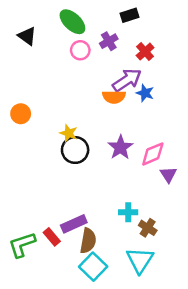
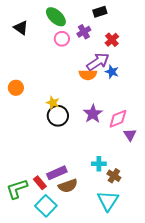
brown semicircle: (88, 241) -> (68, 186), turned 60
cyan square: (93, 267) -> (46, 206), moved

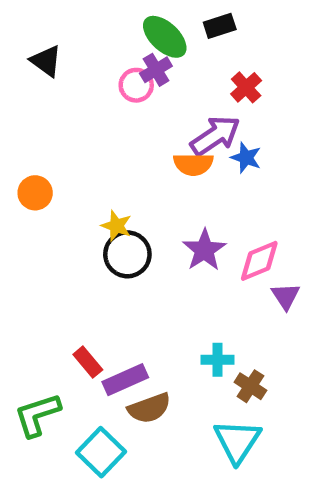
green ellipse: (56, 17) -> (165, 37), moved
purple cross: (84, 32) -> (156, 70), moved
red rectangle: (40, 183) -> (88, 362), moved

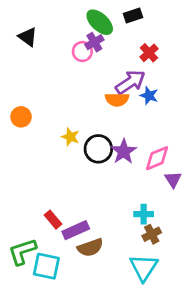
black circle: (127, 254) -> (98, 149), moved
cyan cross: (217, 360) -> (144, 214), moved
brown cross: (250, 386) -> (152, 234), turned 30
cyan square: (101, 452) -> (46, 266), moved, turned -32

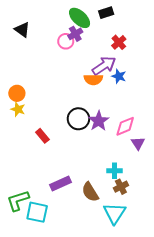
yellow star: (70, 137) -> (18, 109), moved
red rectangle: (53, 220) -> (42, 136), moved
brown semicircle: (90, 248) -> (90, 192), moved, turned 78

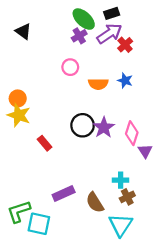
pink circle: (66, 41) -> (70, 67), moved
purple arrow: (104, 66) -> (109, 34), moved
yellow star: (18, 109) -> (19, 115), size x1.5
pink diamond: (125, 126) -> (132, 133), turned -50

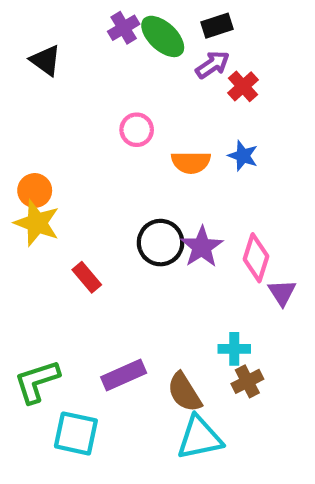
purple arrow: (109, 34) -> (213, 65), size x0.7
purple cross: (79, 36) -> (124, 28), moved
green L-shape: (19, 211) -> (37, 381), moved
cyan triangle: (121, 225) -> (200, 438), moved, turned 45

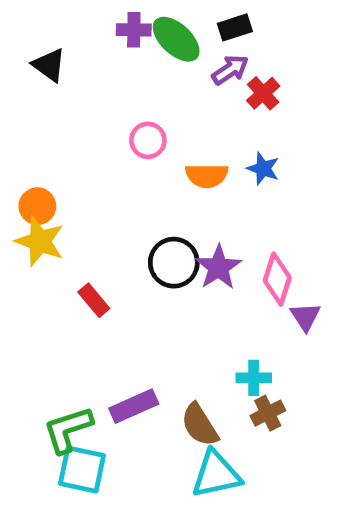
purple cross: (124, 28) -> (134, 30), turned 32
green L-shape: (37, 381) -> (68, 430), moved

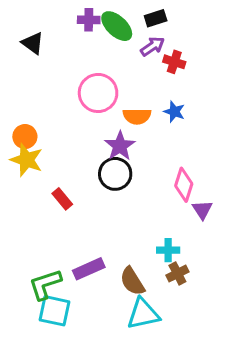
red cross: (263, 93) -> (174, 62), turned -30
pink circle: (148, 140) -> (98, 93), size x1.6
purple star: (218, 267) -> (120, 146), moved

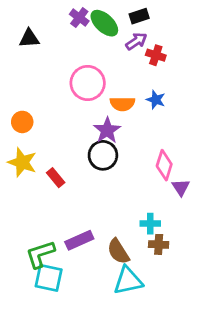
purple cross: (89, 20) -> (79, 18), turned 36
black triangle: (33, 43) -> (29, 38), turned -40
yellow star: (26, 160) -> (22, 162), moved
brown cross: (177, 274) -> (159, 244), turned 30

